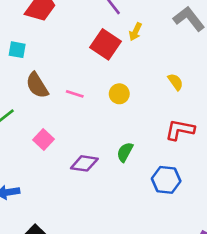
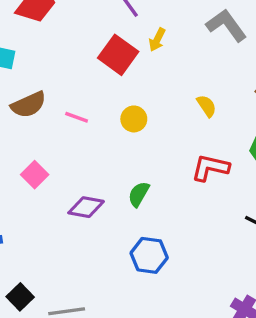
brown semicircle: (37, 85) -> (28, 105), turned -84
blue hexagon: (166, 180) -> (149, 255), moved

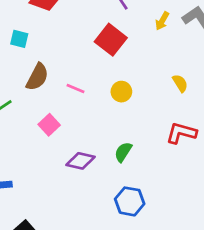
yellow arrow: (157, 40) -> (162, 21), moved
brown semicircle: (28, 105) -> (37, 77), turned -40
pink square: (35, 175) -> (49, 125), moved

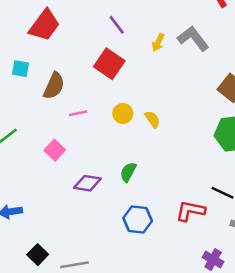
brown semicircle: (37, 77) -> (54, 86), moved
yellow semicircle: (180, 83) -> (152, 119), moved
pink line: (76, 89) -> (78, 113), turned -30
red L-shape: (181, 133) -> (190, 211), moved

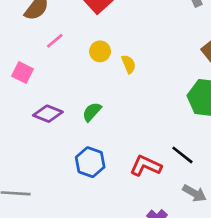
pink line: (78, 113) -> (55, 41), turned -42
pink square: (55, 150) -> (23, 73), turned -30

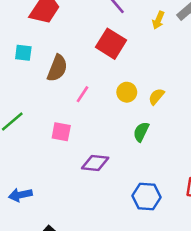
yellow semicircle: (129, 64) -> (156, 97), turned -102
green semicircle: (92, 112) -> (141, 132), moved

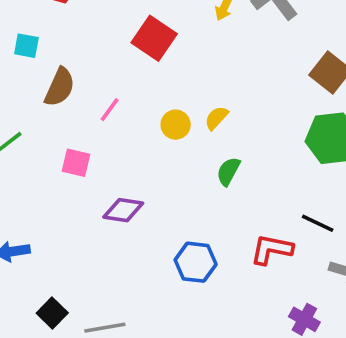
brown semicircle: (57, 68) -> (60, 87), moved
yellow circle: (127, 92) -> (176, 125), moved
green semicircle: (141, 132) -> (228, 171), moved

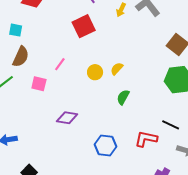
red square: (154, 38) -> (84, 26), turned 30
brown semicircle: (60, 87) -> (21, 57), moved
pink square: (76, 163) -> (39, 84), moved

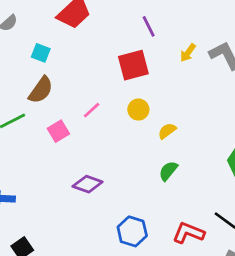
yellow circle: (95, 72) -> (138, 110), moved
pink square: (39, 84) -> (58, 131), turned 35

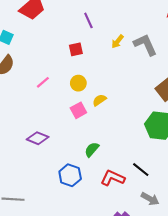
red square: (133, 65) -> (76, 49), size x0.6
pink square: (58, 131) -> (78, 110), moved
green semicircle: (168, 171) -> (92, 149), moved

